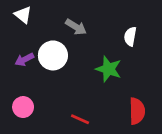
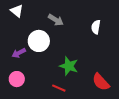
purple arrow: (24, 60) -> (19, 53), moved
green star: (109, 69) -> (69, 66), moved
red semicircle: (137, 111) -> (101, 82), turned 138

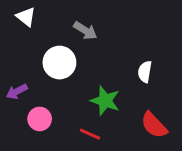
white semicircle: (96, 27) -> (145, 72), moved
purple arrow: (19, 53) -> (17, 91), moved
pink circle: (17, 79) -> (40, 119), moved

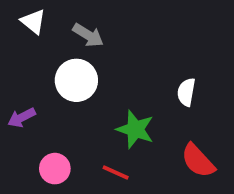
gray arrow: (85, 31) -> (88, 35), moved
pink circle: (40, 119) -> (55, 169), moved

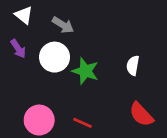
purple arrow: (21, 118) -> (18, 49), moved, turned -96
green star: (135, 129) -> (85, 71), moved
pink circle: (55, 169) -> (39, 120), size x1.4

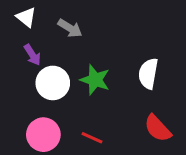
purple arrow: (18, 49) -> (32, 55), moved
white circle: (55, 57) -> (53, 83), moved
white semicircle: (133, 65) -> (148, 74), size x1.4

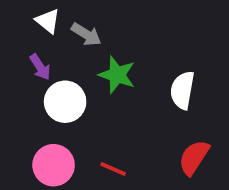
white triangle: (26, 17) -> (48, 21), moved
green star: (95, 80) -> (117, 75), moved
red semicircle: (158, 128) -> (194, 157), turned 76

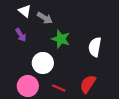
white circle: (65, 102) -> (43, 63), moved
red semicircle: (194, 157) -> (88, 84), moved

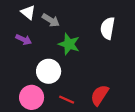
purple arrow: (21, 35) -> (24, 40), turned -32
white semicircle: (95, 47) -> (108, 28), moved

